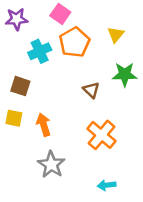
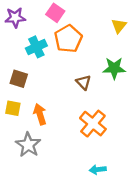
yellow triangle: (116, 35) -> (119, 26), moved
gray star: (51, 165) -> (28, 145), moved

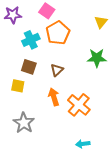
brown square: (19, 79) -> (29, 67), moved
brown triangle: (84, 82) -> (57, 70), moved, turned 32
yellow square: (13, 108) -> (18, 86), moved
orange arrow: (40, 114) -> (54, 97), moved

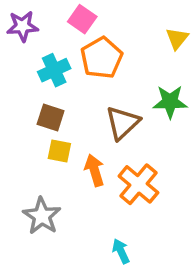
brown triangle: (57, 70) -> (123, 123), moved, size x1.5
yellow square: (18, 86) -> (59, 151), moved
cyan arrow: (83, 144) -> (121, 251), moved, turned 72

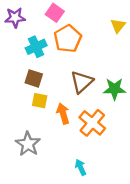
green star: (170, 102) -> (114, 89), moved

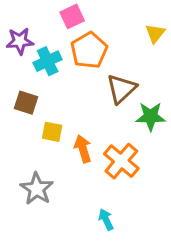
pink square: (55, 13) -> (72, 16), turned 30
purple star: (15, 18) -> (20, 41), moved
brown square: (34, 78) -> (26, 103), moved
brown triangle: (82, 82) -> (121, 89), moved

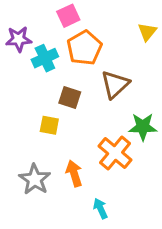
brown square: (26, 103) -> (70, 98), moved
green star: (151, 116) -> (143, 127), moved
orange arrow: (83, 149) -> (74, 173), moved

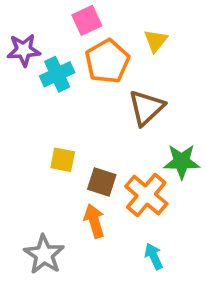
yellow triangle: (147, 32) -> (156, 41), moved
brown square: (70, 98) -> (102, 182), moved
gray star: (35, 179) -> (44, 254), moved
cyan arrow: (100, 209) -> (154, 256), moved

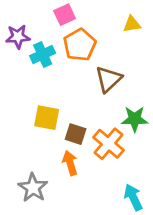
yellow triangle: (156, 41) -> (132, 24), moved, turned 42
yellow square: (63, 160) -> (47, 118), size x1.4
cyan arrow: (154, 256) -> (133, 197), moved, size x1.4

